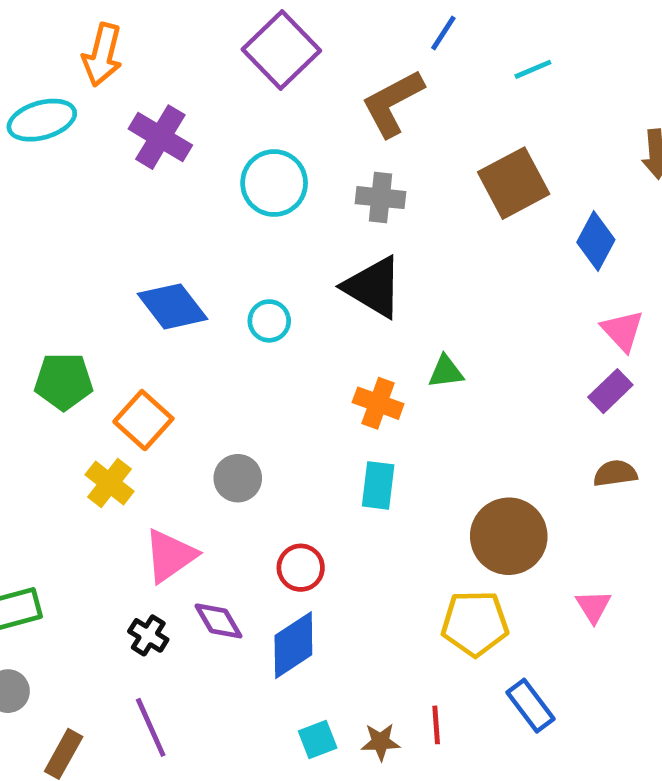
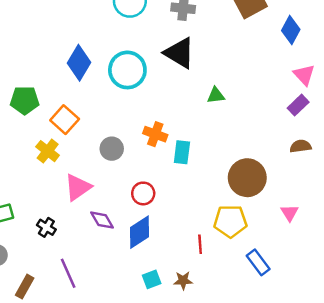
blue diamond: (172, 306) -> (79, 63), turned 68
cyan circle: (269, 321) -> (127, 70), size x1.8
orange cross: (378, 403) -> (155, 134), moved
black cross: (148, 635) -> (46, 227), moved
red line: (436, 725) -> (200, 244), moved

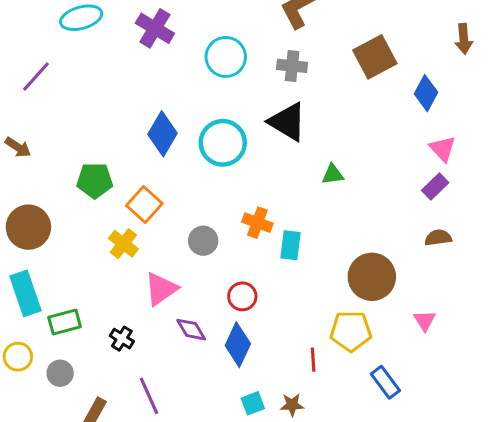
blue diamond: (140, 232) -> (238, 345), turned -32

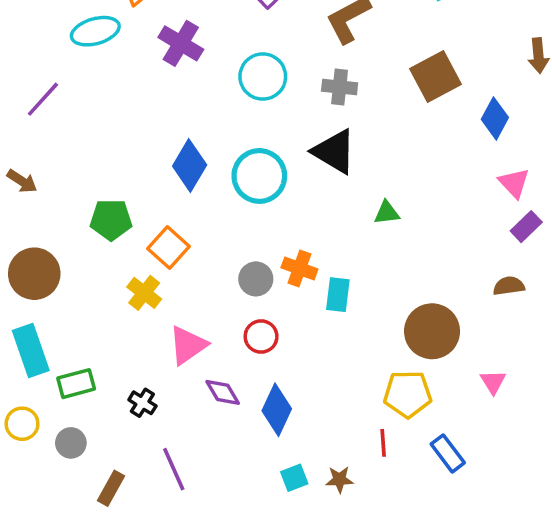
purple rectangle: (435, 186) -> (526, 227), moved
gray circle: (203, 241) -> (256, 279), moved
red circle: (242, 296) -> (261, 336), moved
red line: (313, 360) -> (383, 443), moved

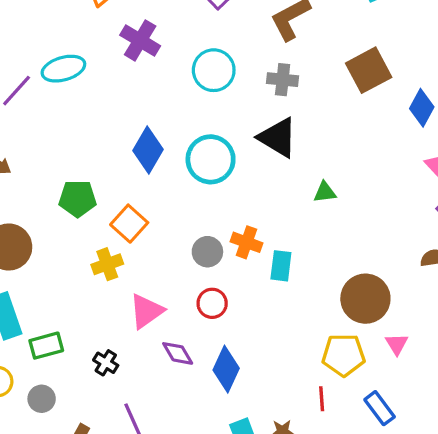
cyan ellipse: (95, 31) -> (63, 69), moved
yellow cross: (144, 293) -> (107, 264), turned 32
pink triangle: (493, 382) -> (397, 344), moved

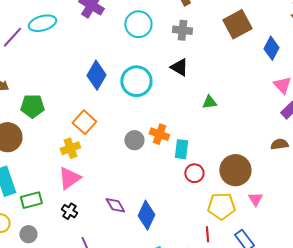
black triangle: (278, 137) -> (179, 67), size x0.7
green pentagon: (78, 198) -> (32, 106), moved
red circle: (212, 303) -> (194, 173), moved
pink triangle: (146, 311) -> (69, 178), moved

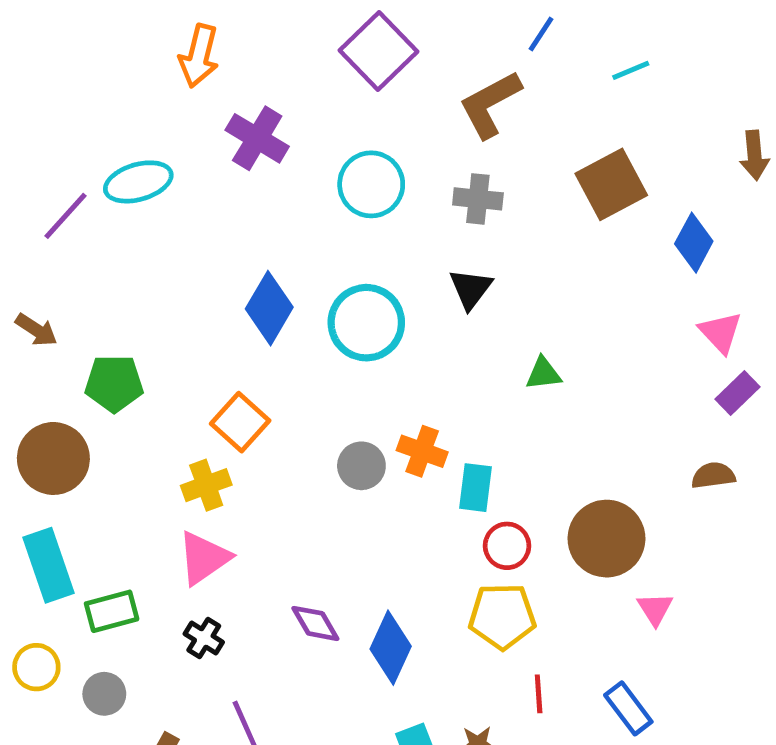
black triangle: (179, 67) -> (471, 289), turned 36
yellow pentagon: (221, 206) -> (502, 616), moved

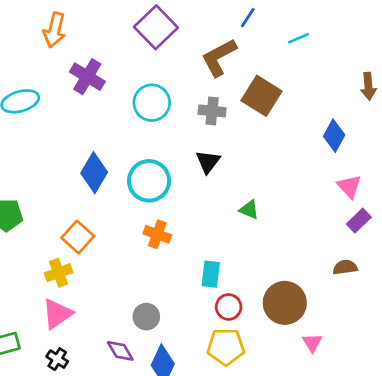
brown square: (611, 184) -> (261, 96), moved, turned -30
green triangle: (543, 374) -> (249, 210), turned 30
orange cross: (422, 451) -> (157, 234), moved
gray circle: (361, 466) -> (146, 317), moved

